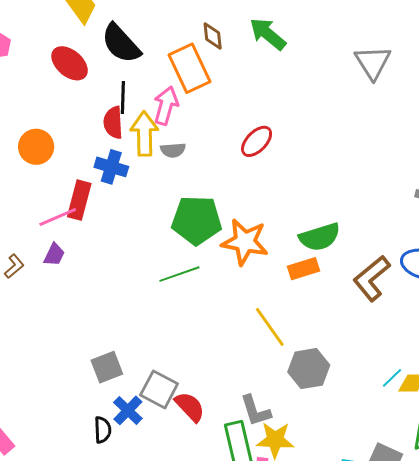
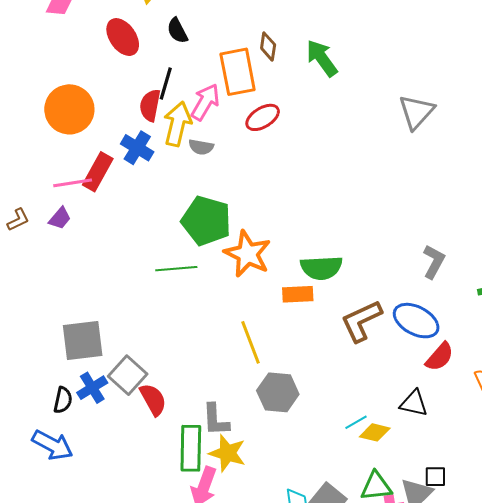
black semicircle: (121, 43) -> (177, 31), size x0.6
red ellipse: (257, 141) -> (263, 117), moved
orange circle: (36, 147) -> (69, 109), size x1.4
gray square: (107, 367) -> (83, 341), size x1.4

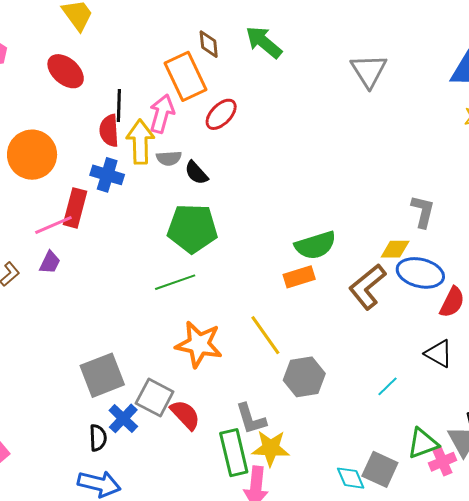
black semicircle: (177, 31) -> (196, 173), moved
orange star: (248, 254) -> (199, 344), moved
black triangle: (414, 403) -> (439, 354), turned 32
yellow diamond: (375, 432) -> (395, 249), moved

